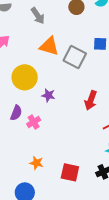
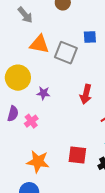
orange star: (36, 163) -> (38, 162), size x1.6
red square: (70, 172) -> (77, 155), moved

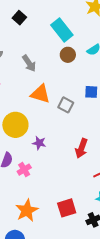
gray square: (66, 53) -> (66, 105), size x0.7
red square: (77, 155) -> (67, 208), turned -30
orange star: (38, 162) -> (27, 210), turned 30

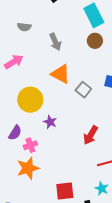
orange star: (27, 210) -> (28, 168), moved

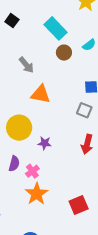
gray square: (83, 90) -> (84, 110), moved

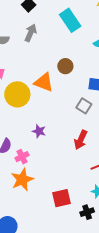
brown circle: (64, 53) -> (65, 66), moved
gray arrow: (26, 65) -> (31, 33), moved, turned -126
yellow circle: (19, 128) -> (17, 94), moved

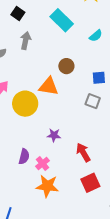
red arrow: (81, 140) -> (83, 152), moved, turned 138
orange star: (22, 180) -> (47, 186), turned -30
red square: (62, 198) -> (90, 183), moved

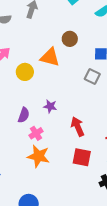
yellow circle: (25, 104) -> (25, 72), size x0.7
purple semicircle: (24, 157) -> (24, 115), moved
red square: (90, 183) -> (82, 157), turned 30

